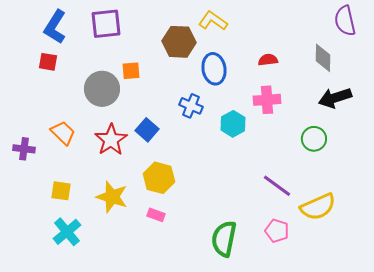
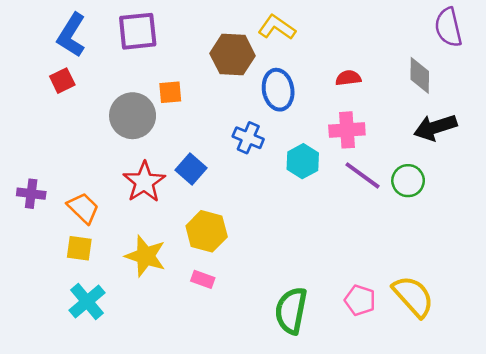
red square: (48, 62) -> (62, 81), turned -36
orange trapezoid: (63, 133) -> (83, 208), moved
purple line: (277, 186) -> (363, 175), moved
yellow semicircle: (318, 207) -> (413, 296), moved, turned -108

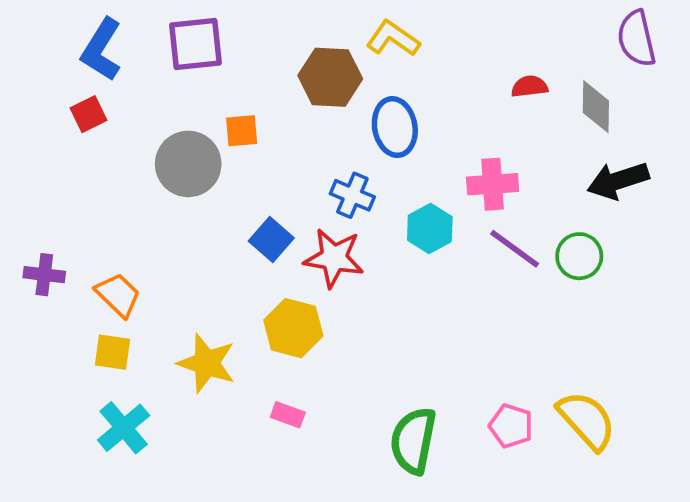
red semicircle: (348, 78) -> (529, 86), moved
red star: (144, 182) -> (334, 258), moved, turned -30
pink rectangle: (203, 279) -> (288, 415), moved

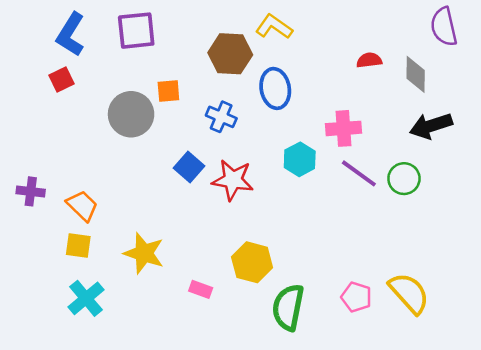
blue cross: (352, 195) -> (221, 117), moved
yellow hexagon: (293, 328) -> (252, 262), moved

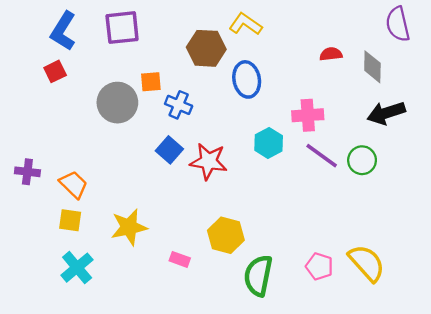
blue cross: (221, 117) -> (179, 105), moved
yellow star: (144, 253) -> (129, 227), turned -30

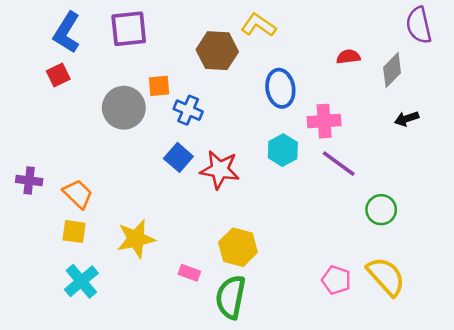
gray diamond: (372, 67) -> (392, 70), turned 44
blue ellipse: (247, 79) -> (280, 88), moved
black arrow: (386, 113) -> (407, 119), size x0.6
green circle: (362, 160) -> (381, 210), moved
green semicircle: (258, 276) -> (231, 297), moved

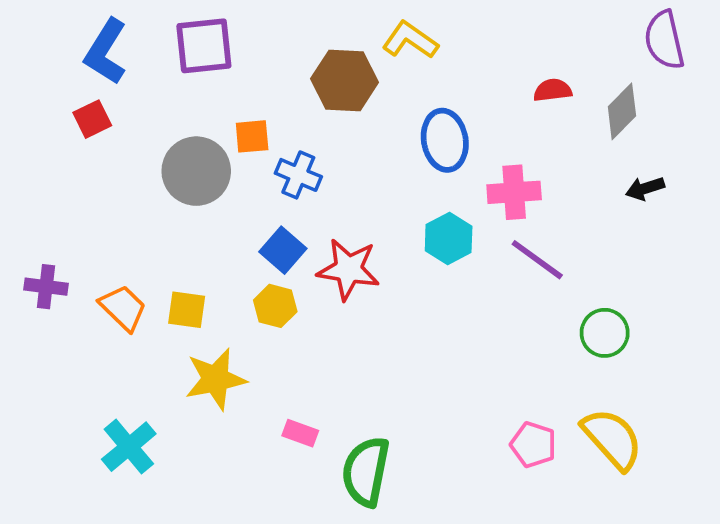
yellow square: (74, 232) -> (187, 310), moved
yellow hexagon: (238, 247) -> (275, 306), moved, size x0.7

